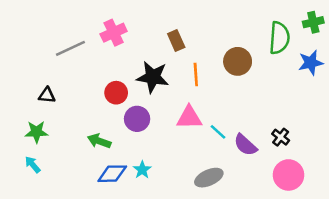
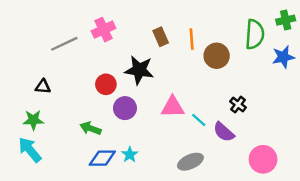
orange line: (196, 74) -> (192, 39), moved
black cross: (281, 137) -> (238, 105), moved
cyan arrow: (33, 165) -> (30, 150), size x1.6

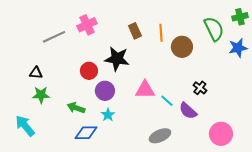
green semicircle: (255, 34) -> (214, 29), turned -30
green star: (33, 120) -> (41, 95), moved
cyan star: (130, 155) -> (108, 115), moved

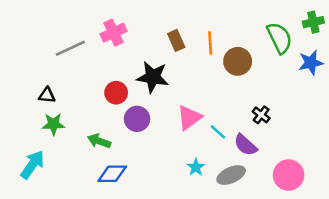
pink triangle: (145, 90) -> (189, 118), turned -35
cyan star: (108, 115) -> (196, 167), moved
cyan arrow: (25, 126) -> (32, 165), turned 75
gray ellipse: (160, 136) -> (231, 175), moved

